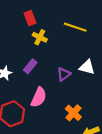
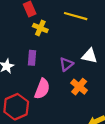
purple rectangle: (30, 66) -> (32, 58), turned -32
orange cross: (73, 113) -> (79, 87), moved

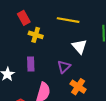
white triangle: (90, 56) -> (79, 46), moved, turned 42

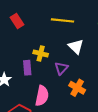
yellow cross: (36, 35) -> (41, 54), moved

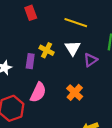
white triangle: (76, 47) -> (73, 48), moved
purple triangle: (61, 68) -> (91, 60), moved

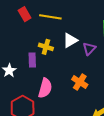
yellow line: (76, 23) -> (50, 17), moved
white triangle: (73, 48) -> (70, 40), turned 42

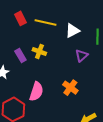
white triangle: (70, 40) -> (72, 31), moved
purple rectangle: (32, 60) -> (20, 55), moved, turned -32

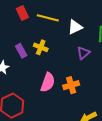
orange cross: (70, 88) -> (71, 85), turned 35
pink semicircle: (36, 92) -> (48, 82), moved

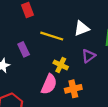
yellow line: (48, 18) -> (52, 36), moved
yellow cross: (41, 47) -> (61, 65), moved

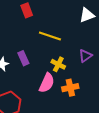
white triangle: (82, 28) -> (87, 15), moved
purple rectangle: (24, 49) -> (23, 58), moved

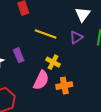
white triangle: (87, 15) -> (83, 14), turned -35
purple triangle: (85, 56) -> (76, 37), moved

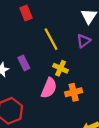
yellow line: (46, 34) -> (51, 39), turned 45

